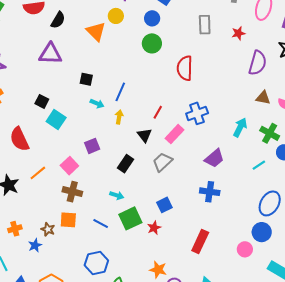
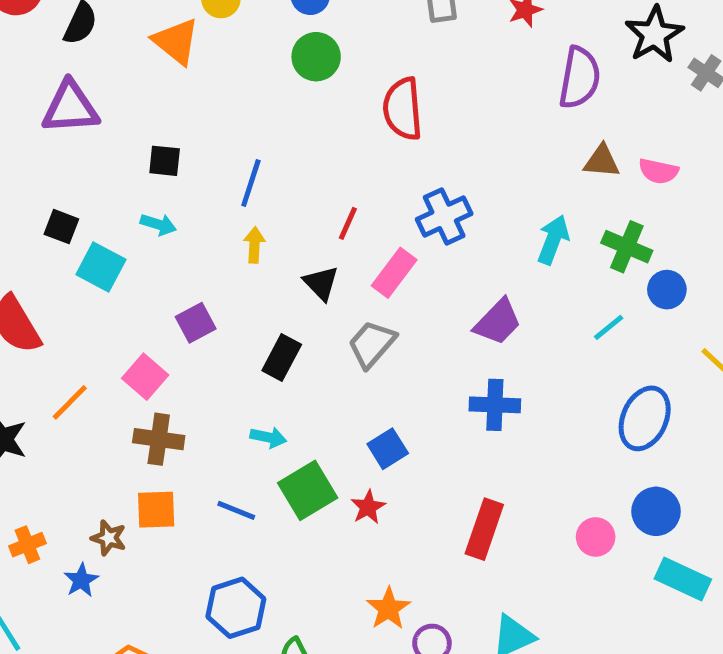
cyan arrow: (97, 104) -> (158, 224), moved
blue circle: (262, 232) -> (656, 511), moved
orange star: (158, 270) -> (388, 608), turned 30

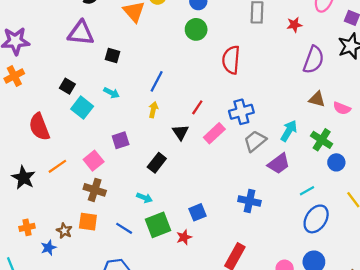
black square: (165, 161) -> (113, 56), moved
purple trapezoid: (498, 322) -> (279, 164), moved
cyan line: (609, 327) -> (307, 191), moved
gray trapezoid: (372, 344) -> (255, 141), moved

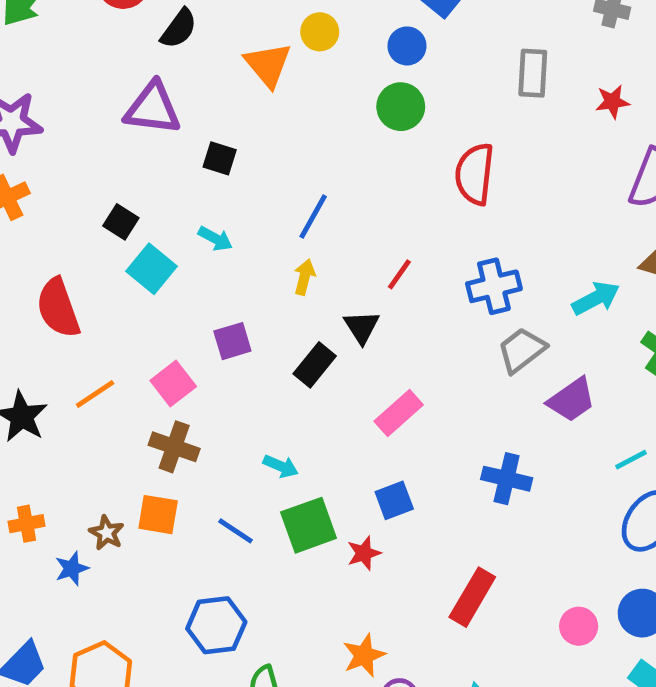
cyan arrow: (289, 131) -> (596, 298), moved, turned 30
pink rectangle: (214, 133) -> (399, 413), moved
black rectangle: (157, 163) -> (315, 365), moved

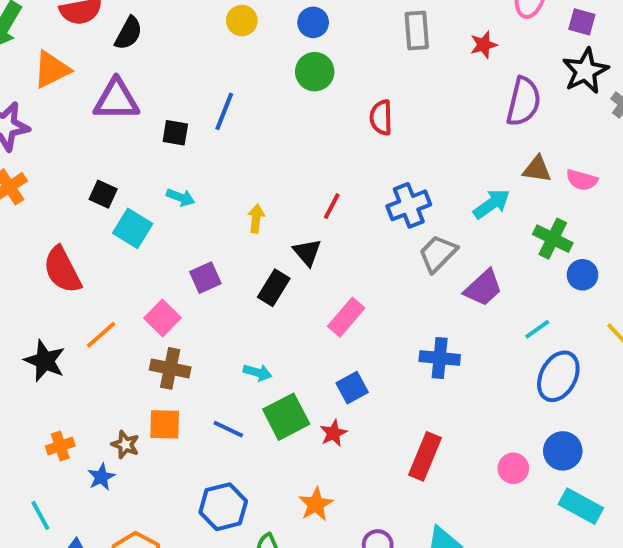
orange triangle: (268, 65) -> (52, 70), moved, turned 51
red semicircle: (475, 174) -> (381, 118), size x0.7
blue line: (313, 216) -> (224, 111), moved
orange star: (364, 655) -> (316, 504), moved

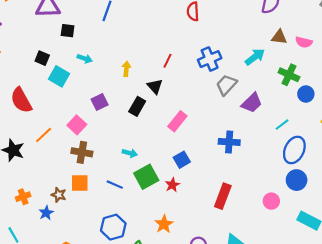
black square: (175, 133) -> (68, 31), moved
blue circle: (563, 451) -> (297, 180), moved

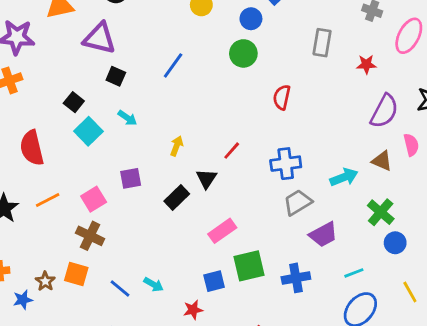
pink semicircle: (304, 42) -> (411, 145), moved, turned -133
blue cross: (229, 142) -> (296, 278), moved, turned -30
cyan arrow: (130, 153) -> (154, 284), moved
green square: (146, 177) -> (249, 266), moved

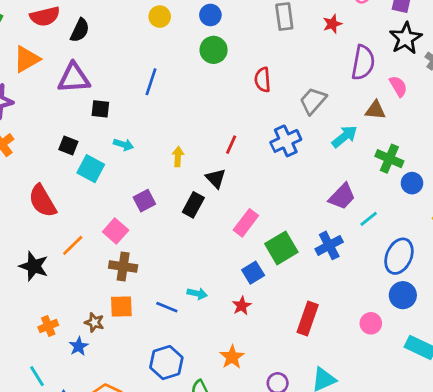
gray trapezoid: (298, 202) -> (313, 101), moved
cyan line: (354, 273) -> (369, 219), moved

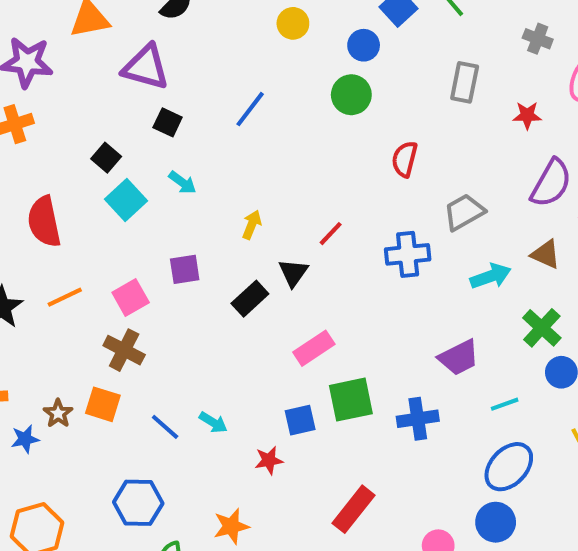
cyan line: (369, 219) -> (505, 404), moved

